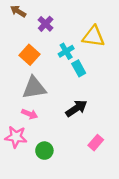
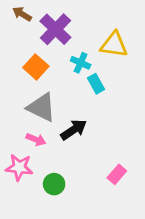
purple cross: (46, 24) -> (55, 29), size x1.6
cyan cross: (66, 51) -> (81, 63), turned -35
gray triangle: (34, 88) -> (42, 107), turned 35
black arrow: (76, 108) -> (74, 130), moved

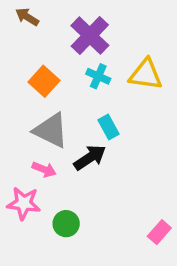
purple cross: (55, 29) -> (90, 36), moved
yellow triangle: (114, 45) -> (146, 75), moved
cyan rectangle: (96, 84) -> (108, 127), moved
pink rectangle: (117, 174) -> (159, 232), moved

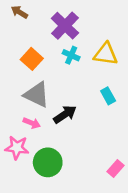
cyan rectangle: (108, 127) -> (108, 96), moved
green circle: (66, 224) -> (48, 162), size x1.5

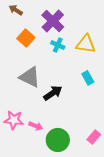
orange square: (32, 59) -> (26, 38), moved
pink arrow: (32, 123) -> (36, 126), moved
green circle: (48, 162) -> (58, 140), moved

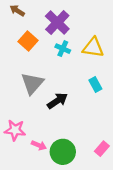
gray triangle: (30, 77) -> (32, 83), turned 45
pink arrow: (36, 126) -> (39, 145), moved

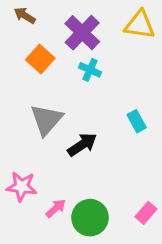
yellow triangle: (93, 48) -> (140, 25), moved
pink arrow: (39, 145) -> (56, 208), turned -64

